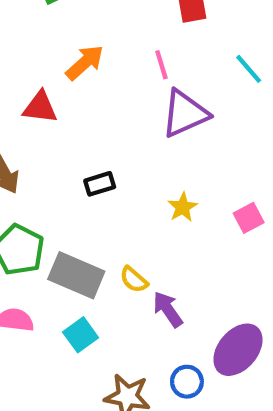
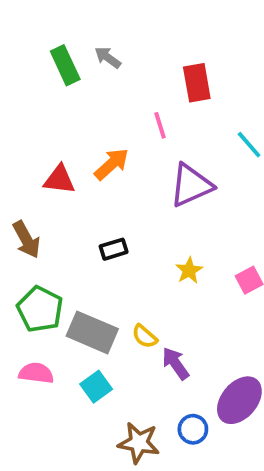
orange arrow: (85, 63) -> (112, 164), moved
pink line: (161, 65) -> (160, 125), moved

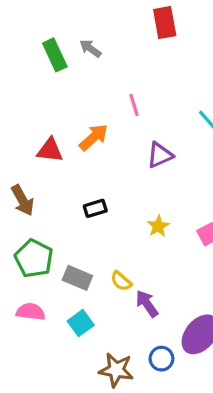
red rectangle: (197, 83) -> (165, 23), moved
purple triangle: (191, 185) -> (160, 155), size x0.7
gray rectangle: (92, 332) -> (77, 278), size x0.7

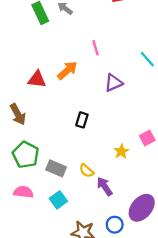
black rectangle: (95, 208) -> (82, 120), moved, turned -56
yellow star: (158, 226) -> (121, 151), moved

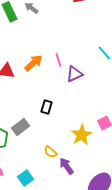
pink line: (95, 48) -> (58, 60), moved
yellow star: (121, 151) -> (81, 135), size x1.5
gray rectangle: (56, 168) -> (20, 127), moved, turned -60

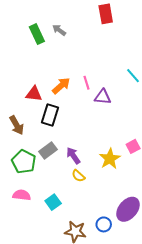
purple triangle: (74, 74) -> (103, 97), turned 30
black rectangle: (46, 107) -> (50, 115), moved, size x1.5
purple arrow: (66, 166) -> (73, 156), moved

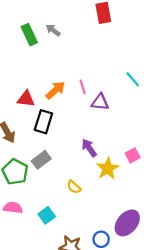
purple arrow: (73, 156) -> (89, 148), moved

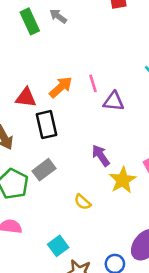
black rectangle: (43, 122) -> (47, 125), turned -30
cyan square: (47, 215) -> (58, 246), moved

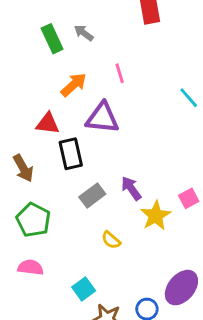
pink line: (93, 83) -> (120, 73), moved
orange arrow: (61, 87) -> (74, 85), moved
purple triangle: (114, 101) -> (102, 118), moved, size x1.4
gray rectangle: (44, 170) -> (92, 195), moved

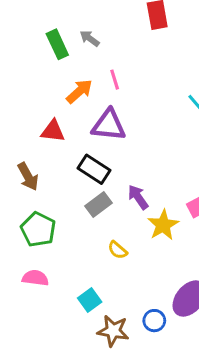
pink line: (120, 73) -> (115, 80), moved
black rectangle: (71, 154) -> (94, 169), moved, turned -44

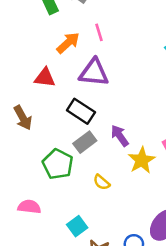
green pentagon: (38, 229) -> (58, 164), moved

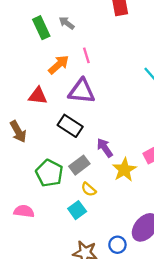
gray rectangle: (85, 142) -> (79, 165), moved
cyan square: (77, 226) -> (77, 210), moved

